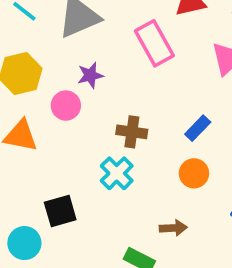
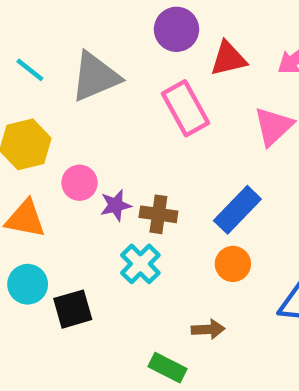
purple star: (90, 75) -> (116, 205), moved
blue rectangle: (198, 128) -> (237, 210), size x1.5
cyan circle: (24, 243) -> (28, 284), moved

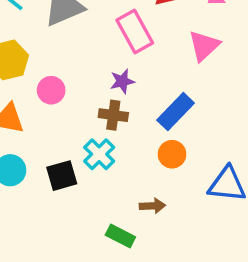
purple star: (116, 205) -> (122, 81), moved
black square: (73, 309) -> (62, 176), moved

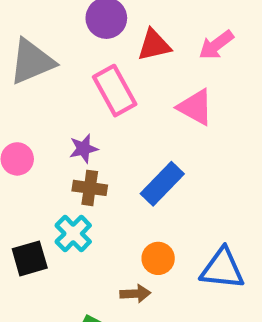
pink triangle: (204, 46) -> (195, 107), turned -48
purple star: (122, 81) -> (84, 149), moved
orange circle: (172, 154) -> (158, 258), moved

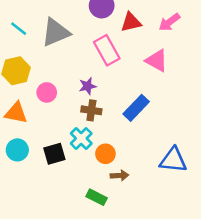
orange circle: (158, 258) -> (105, 154), moved

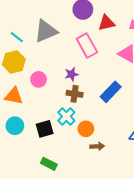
cyan line: (19, 29) -> (17, 37), moved
green rectangle: (97, 197) -> (49, 164), moved

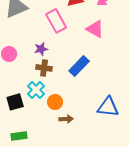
green rectangle: (49, 164) -> (19, 136), turned -35

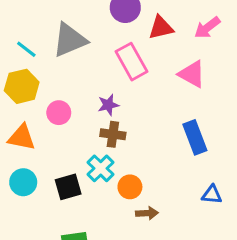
blue rectangle: (79, 66) -> (195, 137), moved, turned -65
blue triangle: (108, 107) -> (212, 195), size x0.6

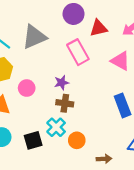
brown arrow: (147, 213) -> (104, 159), moved

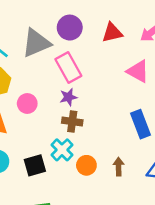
purple circle: (73, 14) -> (70, 28), moved
pink rectangle: (78, 52) -> (68, 67), moved
brown arrow: (104, 159) -> (119, 167), moved, turned -88

